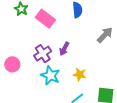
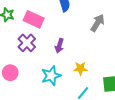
purple cross: (43, 54) -> (27, 43), moved
cyan star: (50, 75) -> (51, 76), turned -30

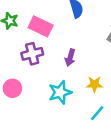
purple cross: (27, 43) -> (32, 54), turned 30

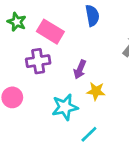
yellow star: (94, 84) -> (96, 91), moved
cyan line: (97, 113) -> (89, 134), moved

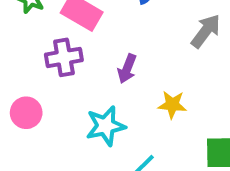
yellow star: (96, 91) -> (172, 105), moved

